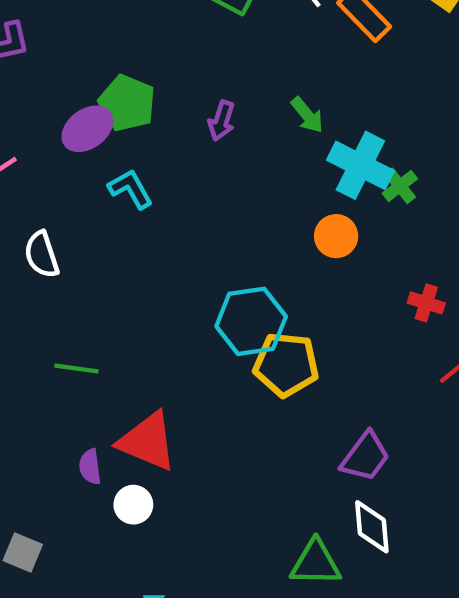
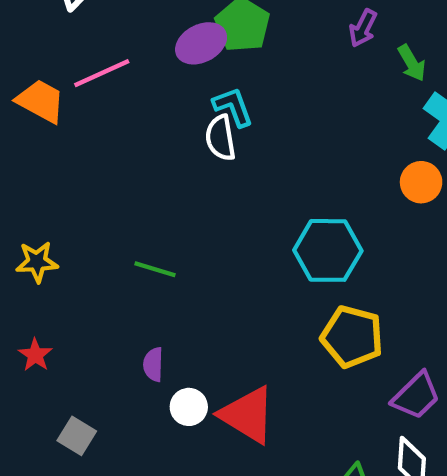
purple arrow: (221, 121) -> (363, 28), moved
white semicircle: (42, 255) -> (221, 138), moved
yellow pentagon: (286, 365) -> (352, 337), moved
red triangle: (147, 441) -> (248, 415), moved

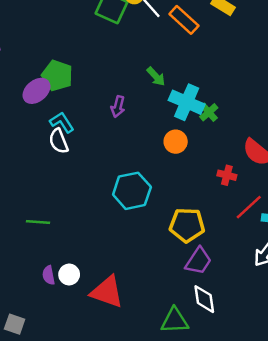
purple arrow: (363, 28) -> (118, 107), moved
yellow pentagon: (352, 337) -> (187, 225), moved
white circle: (189, 407) -> (69, 275), moved

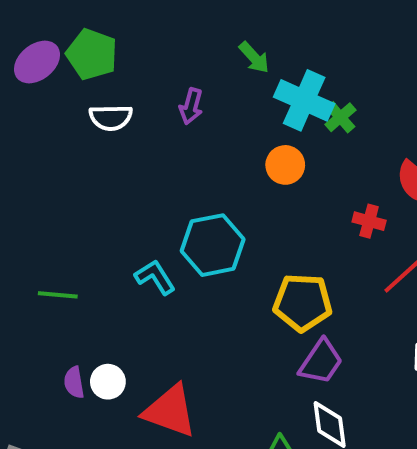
purple ellipse: (36, 91) -> (37, 62), moved
cyan L-shape: (62, 122) -> (155, 277), moved
white semicircle: (59, 141) -> (111, 118), moved, turned -70

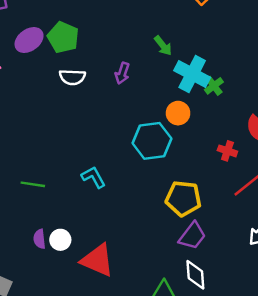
cyan hexagon: (213, 245) -> (152, 141), moved

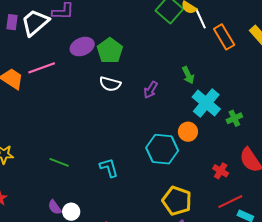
green cross: (214, 86) -> (234, 118), moved
purple semicircle: (39, 239) -> (55, 207), turned -42

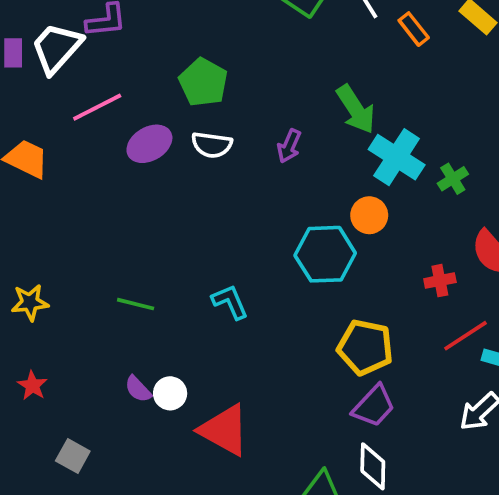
orange rectangle: (224, 37) -> (414, 29), size x0.7
purple ellipse: (82, 47) -> (149, 144), moved
pink line: (42, 68) -> (97, 107), moved
green arrow: (188, 75) -> (356, 109), size x1.5
red cross: (221, 171) -> (440, 281), turned -35

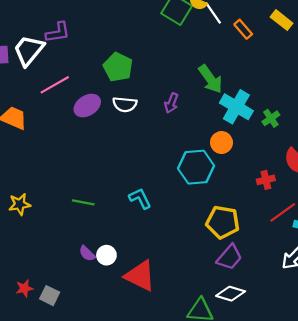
red star: (32, 386) -> (24, 288), moved, turned 30
white diamond: (373, 466) -> (231, 294), turned -72

